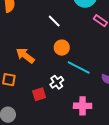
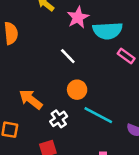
white cross: (57, 82) -> (59, 119), moved

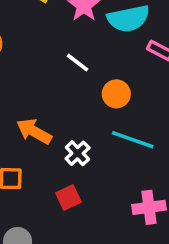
orange circle: (77, 90) -> (116, 94), moved

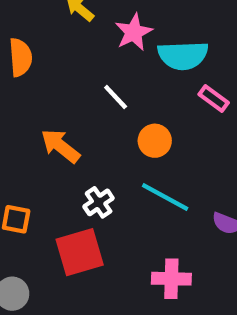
orange arrow: (34, 131) -> (60, 146), moved
red square: (68, 197) -> (80, 252), size x1.6

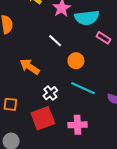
pink cross: (171, 279) -> (77, 125), moved

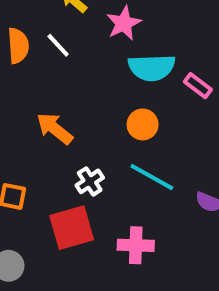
cyan semicircle: (87, 18) -> (152, 68), moved
white line: (55, 41) -> (58, 45), moved

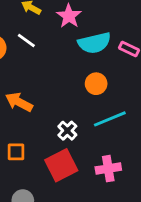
orange arrow: (55, 129) -> (19, 102), moved
cyan line: (152, 177) -> (110, 119), turned -40

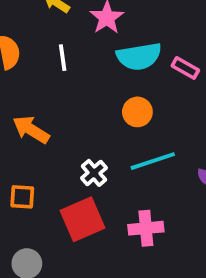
white line: (26, 41) -> (63, 58), moved, turned 42

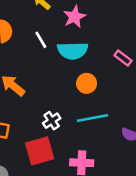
cyan semicircle: (139, 56) -> (73, 51), moved
white line: (63, 58) -> (41, 40), turned -30

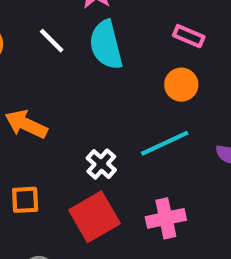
cyan semicircle: (73, 51) -> (106, 45), turned 92
orange circle: (87, 83) -> (181, 85), moved

